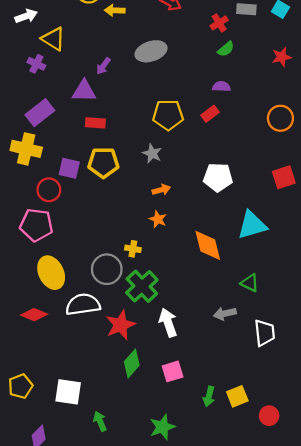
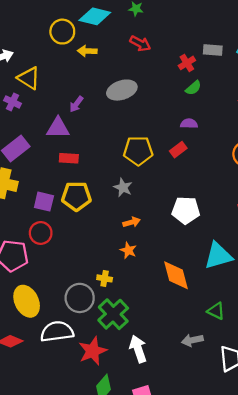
red circle: (49, 190) -> (41, 233), moved

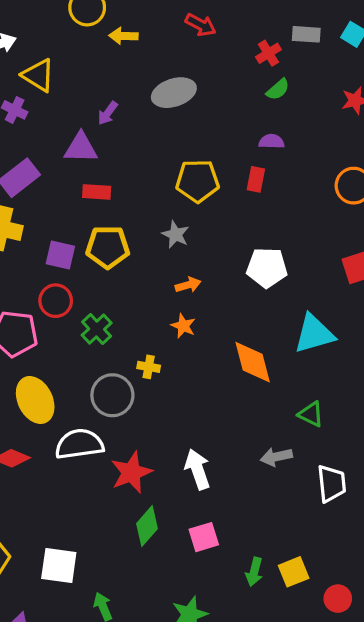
red rectangle: (178, 150) -> (256, 179), turned -42
green cross: (113, 314) -> (97, 329), moved, size x0.7

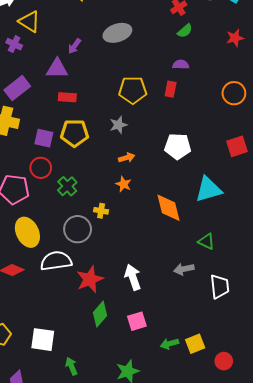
gray star: (175, 234) -> (118, 125), turned 30
green arrow: (254, 572) -> (170, 344), turned 60

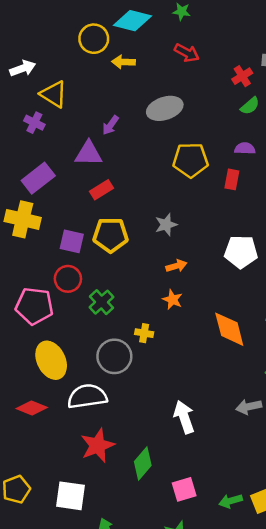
yellow pentagon: (133, 90) -> (191, 160), moved
red rectangle: (67, 97) -> (101, 190), turned -36
red star: (90, 279) -> (98, 445), moved
pink square: (137, 321) -> (184, 489), moved

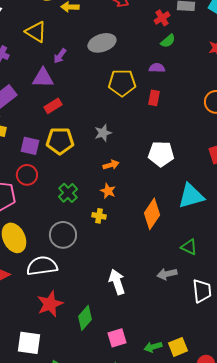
yellow triangle: (54, 94) -> (36, 32), moved
purple semicircle: (245, 148) -> (157, 68), moved
green cross: (101, 302) -> (68, 193), moved
orange diamond: (229, 329) -> (152, 214), turned 48
yellow cross: (144, 333) -> (99, 216), moved

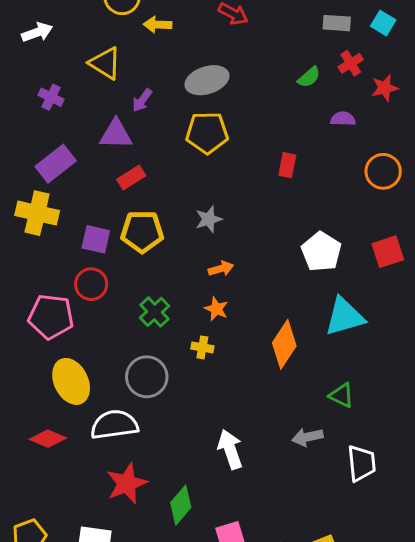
red cross: (162, 18) -> (351, 63), moved
purple semicircle: (157, 68) -> (343, 119), moved
yellow pentagon: (122, 83) -> (207, 133), moved
white pentagon: (161, 154) -> (321, 252), moved, turned 30

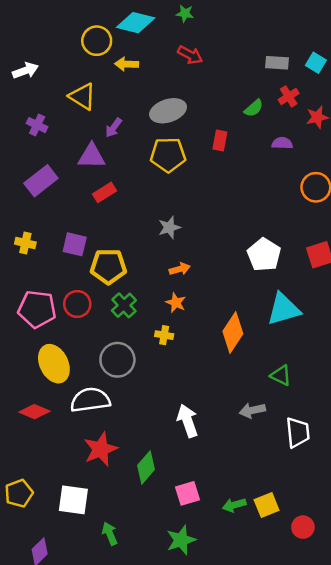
red rectangle: (287, 165) -> (220, 141), moved
yellow cross: (37, 213) -> (25, 243), moved, size x0.6
yellow pentagon: (142, 232) -> (108, 266), moved
red circle: (91, 284) -> (77, 304), moved

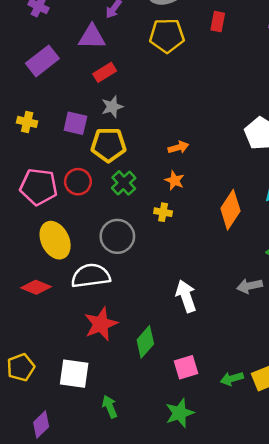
gray star: (169, 227) -> (112, 107), moved

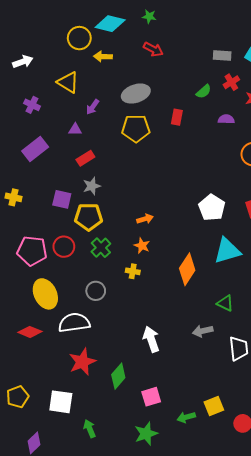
purple triangle: (92, 37) -> (75, 129), size x0.6
yellow cross: (27, 122) -> (14, 197), moved
gray circle: (117, 236) -> (96, 291), size x0.7
green arrow: (232, 379) -> (186, 417), moved

